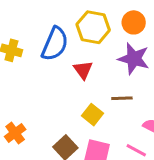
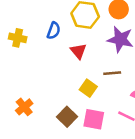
blue semicircle: (55, 44) -> (54, 31), size x0.6

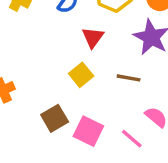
yellow square: (88, 88) -> (81, 75), moved

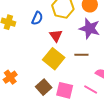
yellow square: (81, 75) -> (54, 59), size x1.5

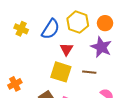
blue semicircle: (37, 18) -> (51, 29), size x1.5
yellow square: (54, 59) -> (61, 72), turned -30

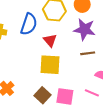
brown line: (89, 72) -> (88, 53), moved

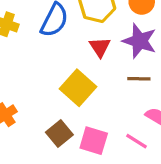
red triangle: (50, 40) -> (100, 47), moved
yellow square: (50, 65) -> (78, 88), turned 30

